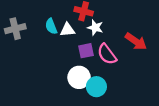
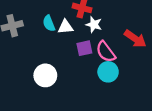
white circle: (79, 77) -> (45, 75), moved
cyan circle: (96, 87) -> (108, 72), moved

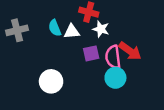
red arrow: (135, 39) -> (130, 51), moved
pink semicircle: (106, 52) -> (113, 57), turned 30

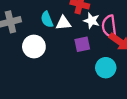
pink semicircle: (113, 57) -> (109, 26), moved
white circle: (51, 81) -> (34, 46), moved

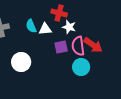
pink semicircle: (109, 26) -> (78, 46), moved
white circle: (34, 46) -> (21, 62), moved

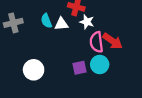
purple square: (61, 47) -> (79, 68), moved
white circle: (21, 62) -> (34, 70), moved

